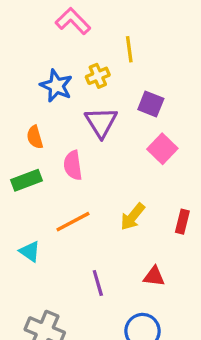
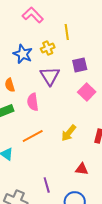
purple square: (151, 104) -> (80, 65), turned -35
purple line: (98, 283) -> (47, 185), moved

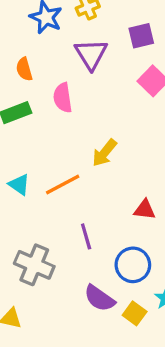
yellow arrow: (69, 133) -> (104, 153), moved
orange line: (33, 136) -> (63, 185), moved

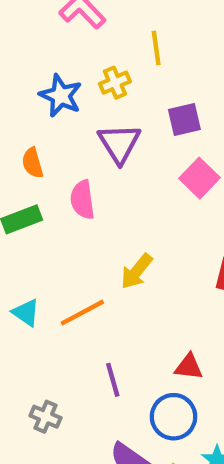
red triangle: (145, 210) -> (189, 367), moved
gray cross: (34, 265) -> (46, 417), size x0.6

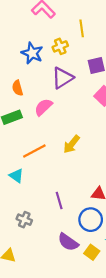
purple triangle: (119, 143) -> (63, 78), turned 30
pink semicircle: (82, 200) -> (43, 107), turned 54
cyan triangle: (26, 313) -> (16, 176), moved
orange line: (82, 313) -> (34, 151), moved

